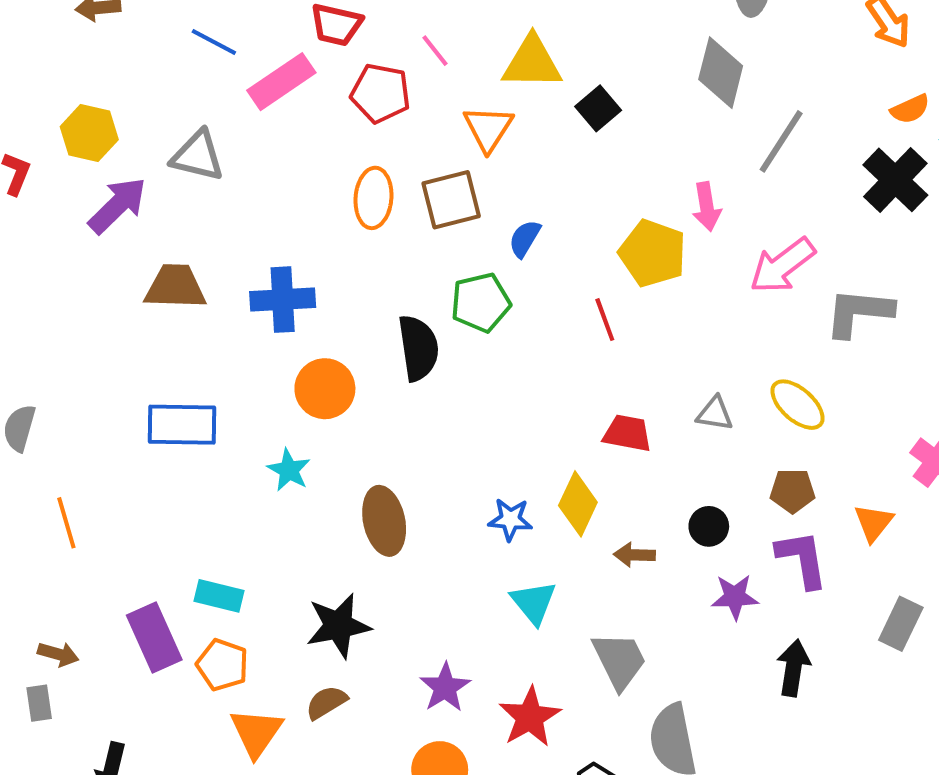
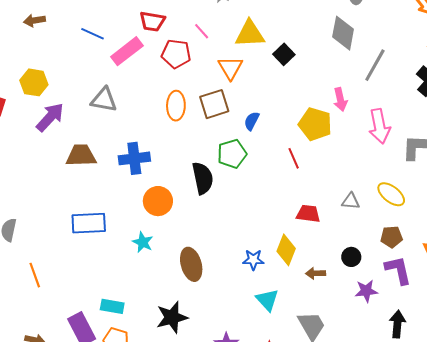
gray triangle: (198, 156) -> (104, 100), moved
pink arrow: (782, 266) -> (379, 126), turned -60

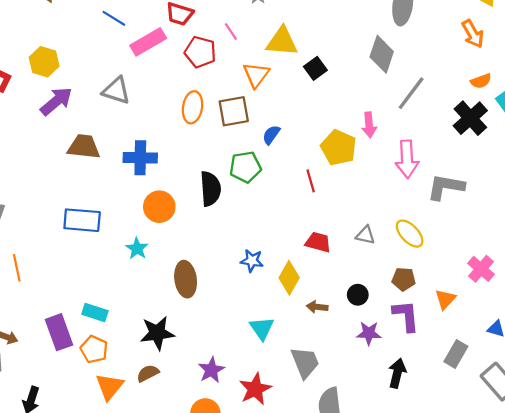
blue star: (253, 260) -> (252, 261), moved

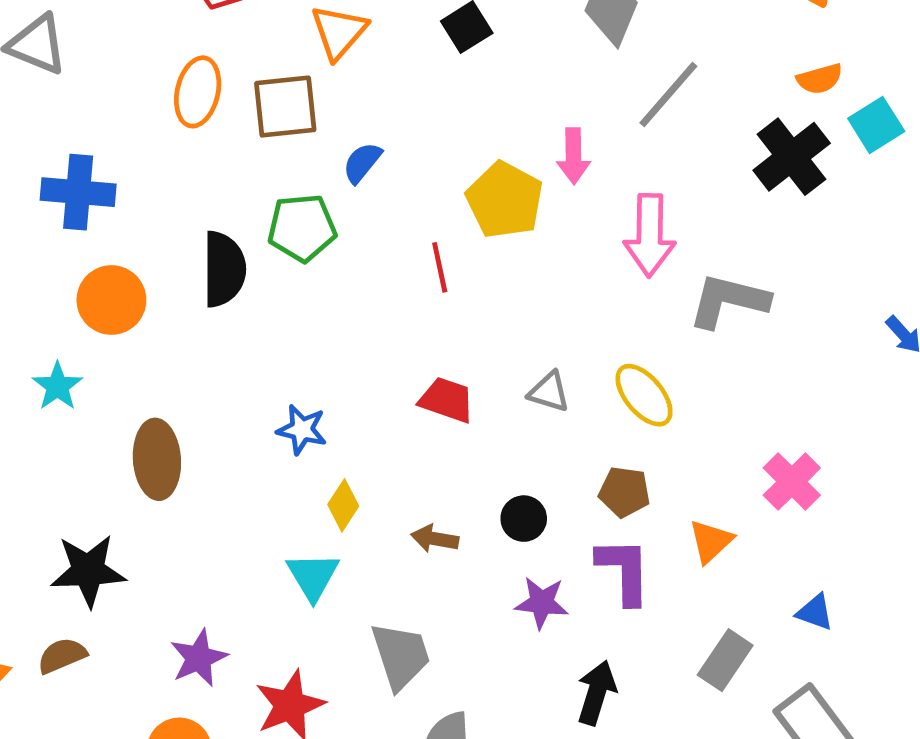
yellow diamond: (289, 278) -> (343, 505), moved, size x0.7

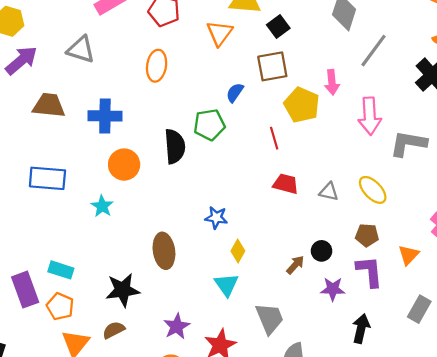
brown square: (285, 107) -> (272, 66), moved
red trapezoid: (447, 400) -> (286, 184), moved
brown ellipse: (157, 459) -> (164, 251), moved
brown arrow: (435, 539) -> (295, 265), moved, turned 126

